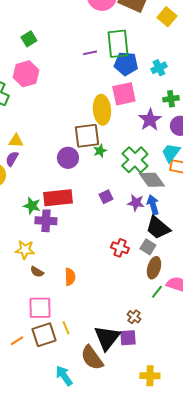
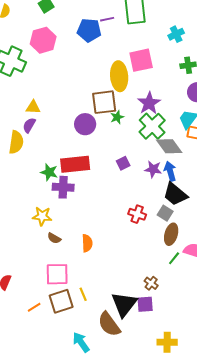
blue pentagon: (126, 64) -> (89, 30), moved
purple star: (150, 120) -> (149, 103), moved

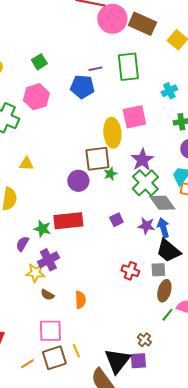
purple line: (107, 19) -> (95, 69), moved
purple semicircle: (29, 125) -> (22, 244), moved
purple cross: (63, 187) -> (48, 260), moved, turned -30
gray square: (165, 213) -> (158, 270), turned -35

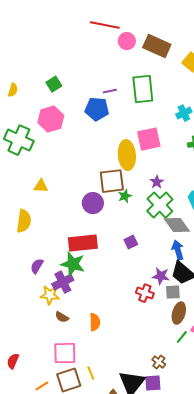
pink circle: (112, 19) -> (127, 41), size x0.6
purple star: (142, 160) -> (157, 182), size x0.6
purple star: (146, 226) -> (161, 276), moved
green star: (42, 229) -> (73, 264), moved, size x1.4

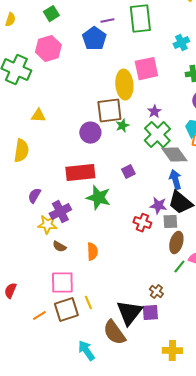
blue pentagon: (97, 109) -> (94, 39), turned 30
green star: (73, 264) -> (98, 198), moved

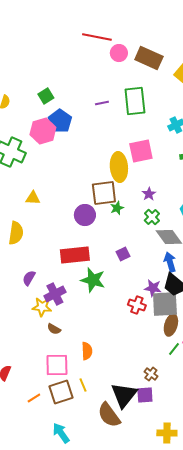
blue pentagon: (94, 39) -> (60, 121), moved
green cross: (157, 135) -> (152, 217), size x0.6
gray square: (170, 222) -> (165, 304), size x1.8
orange semicircle: (92, 252) -> (87, 351), moved
cyan arrow: (86, 351) -> (61, 433), moved

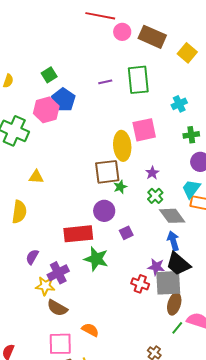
purple circle: (85, 215) -> (104, 211), moved
brown semicircle: (54, 329) -> (57, 308), size x1.5
orange semicircle: (87, 351) -> (90, 330), turned -60

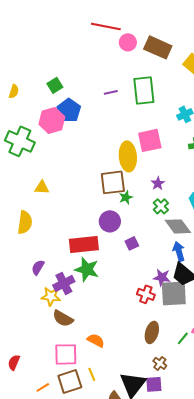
green star: (96, 259) -> (87, 269), moved
brown ellipse: (174, 304) -> (152, 332), moved

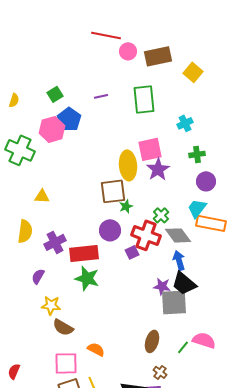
brown rectangle: (158, 47) -> (158, 56), turned -36
purple line: (111, 92) -> (101, 96), moved
purple star: (158, 183) -> (158, 169), moved, size x1.6
purple cross: (64, 283) -> (55, 242), moved
red cross: (146, 294) -> (146, 235), moved, size x1.6

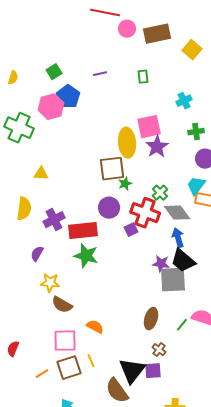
green rectangle: (144, 99) -> (143, 77), size x0.5

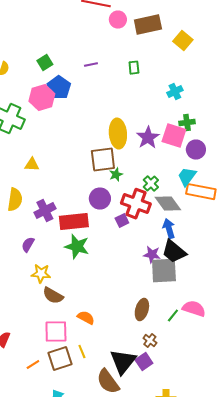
pink square: (149, 127) -> (174, 136), moved, turned 30
purple square: (153, 371) -> (144, 362), turned -30

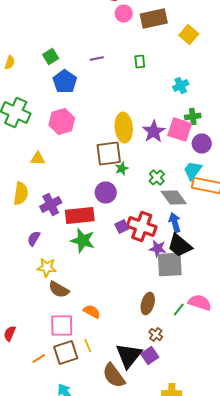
pink hexagon: (42, 98) -> (62, 122), moved
red cross: (136, 204) -> (142, 226), moved
purple square: (122, 221) -> (122, 226), moved

